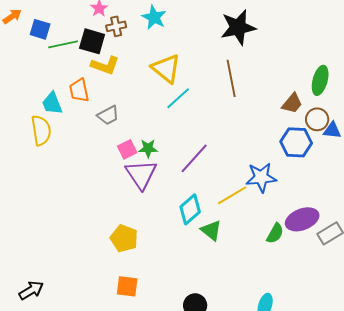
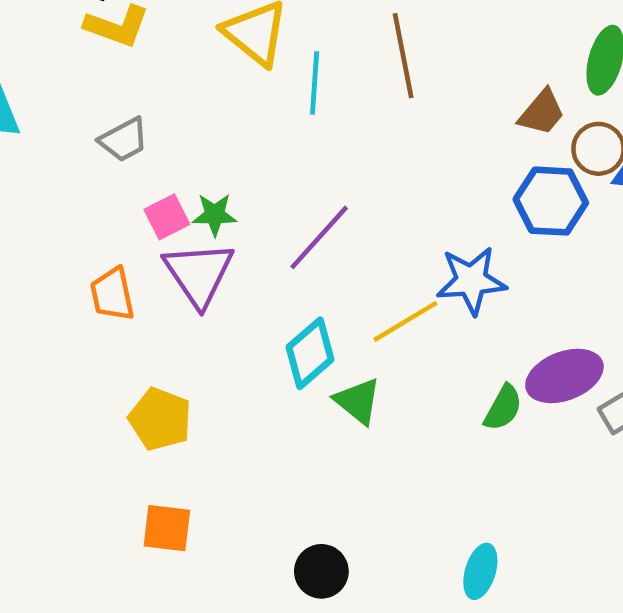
orange trapezoid: (79, 90) -> (112, 294), moved
cyan line: (178, 98) -> (315, 83), moved, turned -44

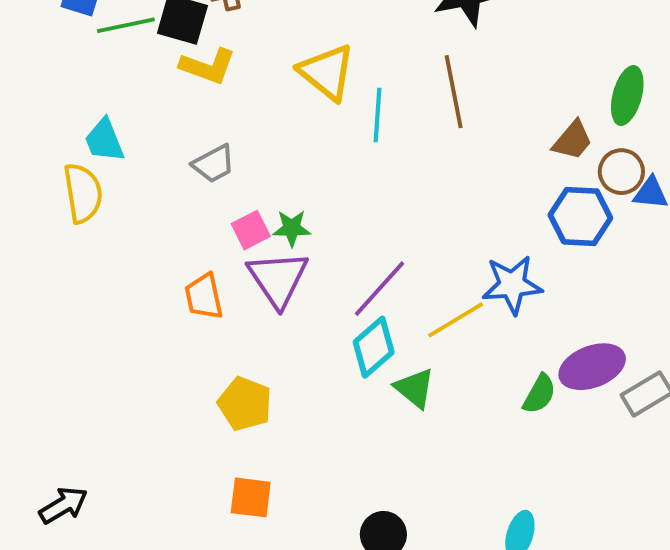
purple line: (319, 237) -> (379, 289), moved

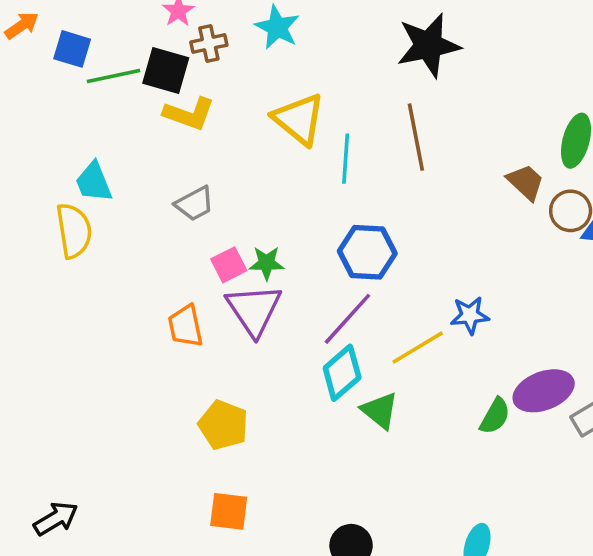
brown trapezoid: (573, 140) -> (526, 182), turned -87
blue hexagon: (580, 216) -> (367, 252), moved
blue star: (512, 285) -> (470, 315), size x0.7

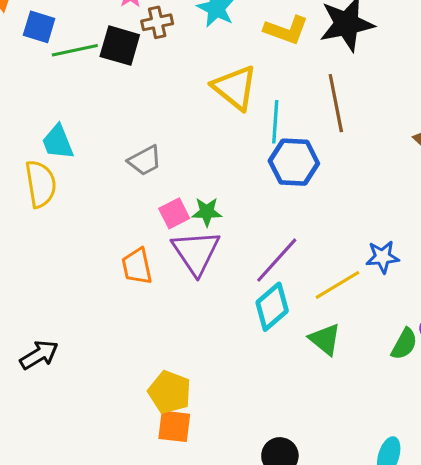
yellow L-shape: (189, 114) -> (286, 30), moved
blue hexagon: (367, 252) -> (294, 162), moved
green triangle: (380, 411) -> (325, 339), moved
yellow pentagon: (223, 425) -> (170, 392), moved
black arrow: (56, 519) -> (39, 355), moved

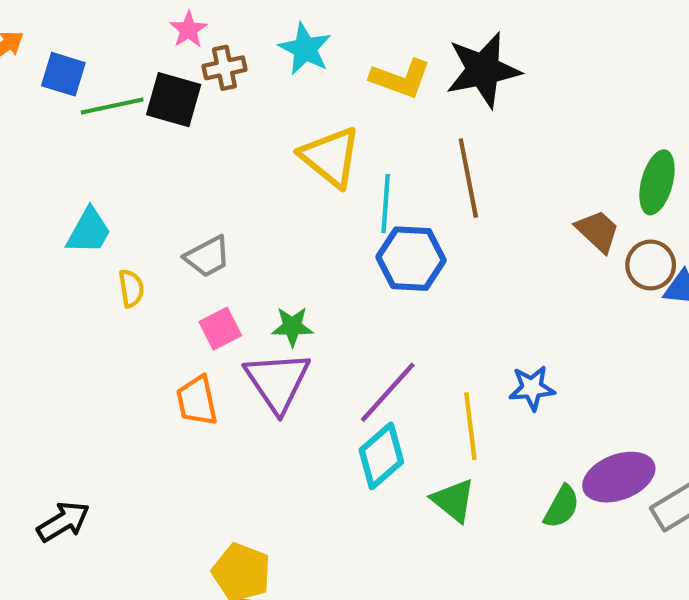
cyan trapezoid: (58, 142) -> (89, 231), turned -129
yellow semicircle: (41, 184) -> (131, 288), moved, size x0.6
pink square: (174, 213) -> (220, 329), moved
yellow line: (337, 285) -> (470, 426), turned -66

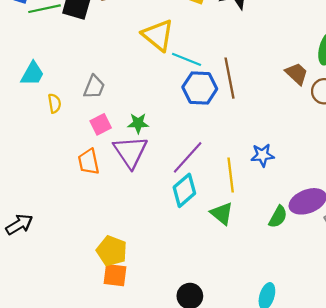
brown line: (468, 178) -> (229, 78), moved
cyan line: (386, 204) -> (187, 59), turned -72
gray trapezoid: (208, 257) -> (94, 87), turned -40

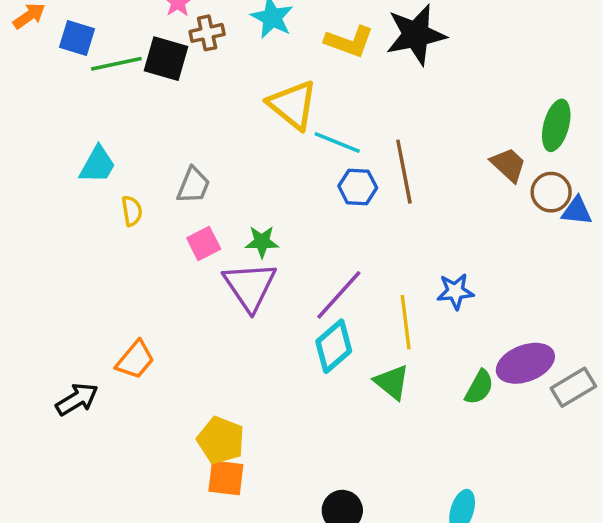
blue hexagon: (200, 88) -> (358, 187), size x0.7
orange trapezoid: (89, 162) -> (135, 360), moved, turned -128

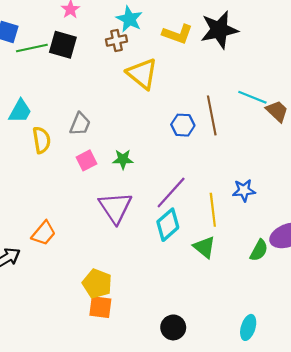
brown cross: (207, 33) -> (116, 40), moved
cyan line: (337, 142) -> (252, 97), moved
yellow semicircle: (132, 211) -> (42, 140), size x1.4
purple triangle: (250, 286) -> (115, 208), moved

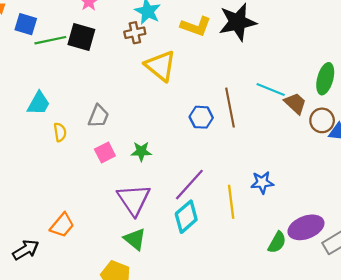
yellow semicircle: (42, 140) -> (60, 132), size x0.7
green triangle: (204, 247) -> (135, 239), moved

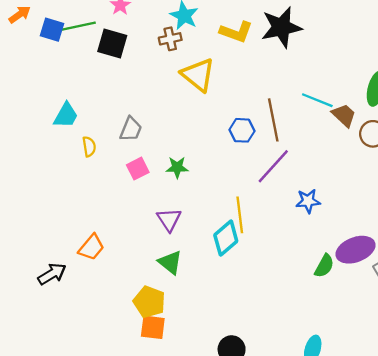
green line: (50, 40) -> (79, 26), moved
purple line: (189, 185) -> (273, 166), moved
purple triangle: (134, 200) -> (169, 220), size x0.7
yellow line: (231, 202) -> (240, 215), moved

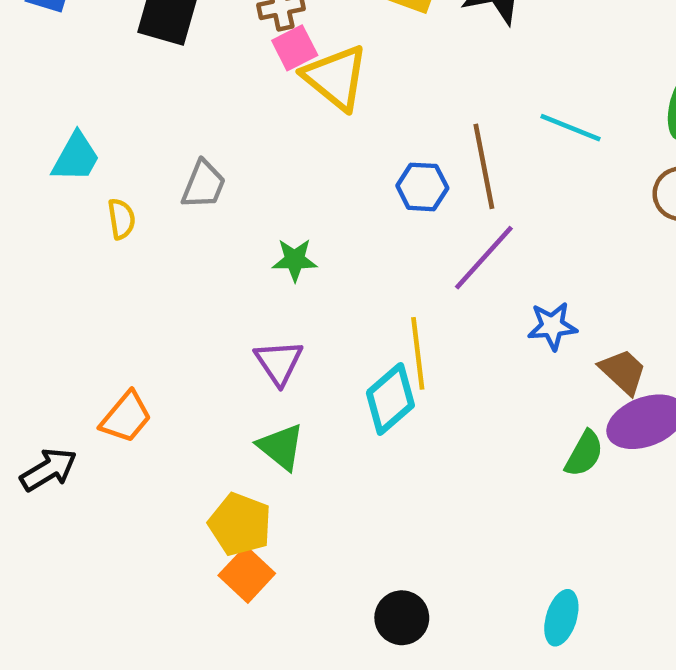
brown trapezoid: (344, 115) -> (623, 372), moved
pink square: (138, 169) -> (295, 48), moved
orange square: (153, 327) -> (247, 574), turned 36

